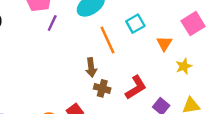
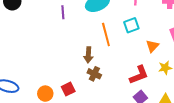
purple line: (52, 23) -> (63, 12), turned -40
red L-shape: (136, 87) -> (139, 75), moved

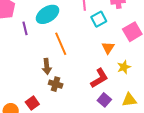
purple line: (63, 12) -> (25, 28), moved
cyan square: (131, 25) -> (99, 19), moved

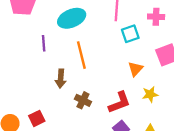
purple line: (25, 28) -> (44, 43), moved
brown cross: (56, 84) -> (83, 100), moved

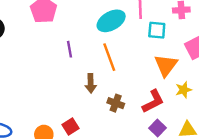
cyan ellipse: (72, 18) -> (111, 21), moved
cyan square: (130, 34) -> (157, 30), turned 30
orange triangle: (135, 69) -> (166, 65), size x1.5

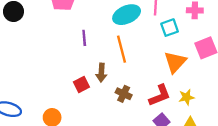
cyan square: (157, 30) -> (170, 28), turned -30
yellow star: (184, 90) -> (186, 97), moved
red square: (71, 126) -> (81, 84), moved

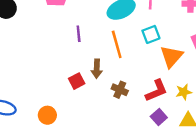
cyan square: (170, 28) -> (151, 34), moved

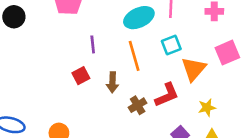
red square: (77, 81) -> (81, 76), moved
brown cross: (120, 90) -> (138, 105), turned 35
red L-shape: (156, 91) -> (167, 95), moved

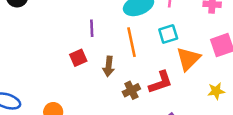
yellow star: (207, 108) -> (216, 91), moved

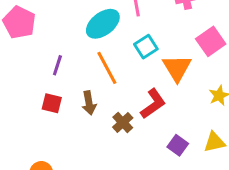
purple line: (92, 28) -> (57, 65), turned 36
red square: (78, 58) -> (52, 103), turned -36

